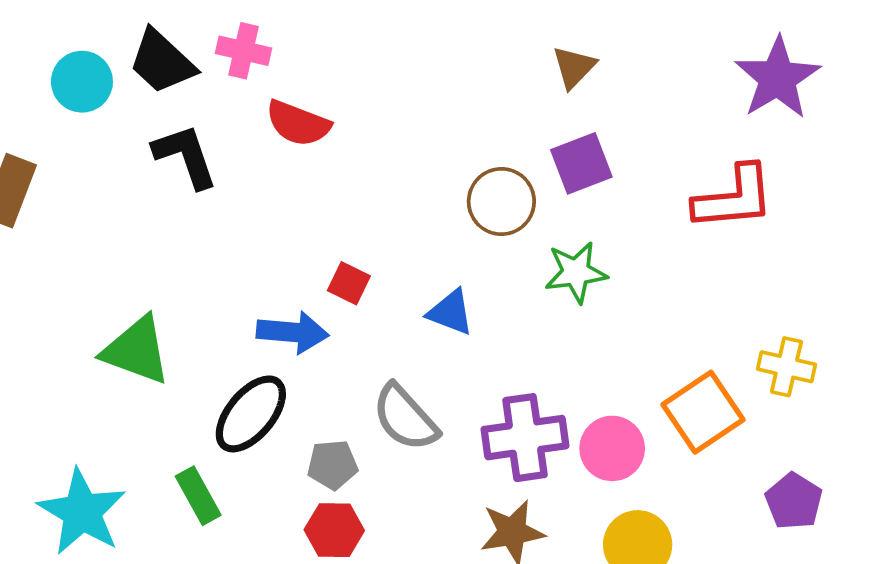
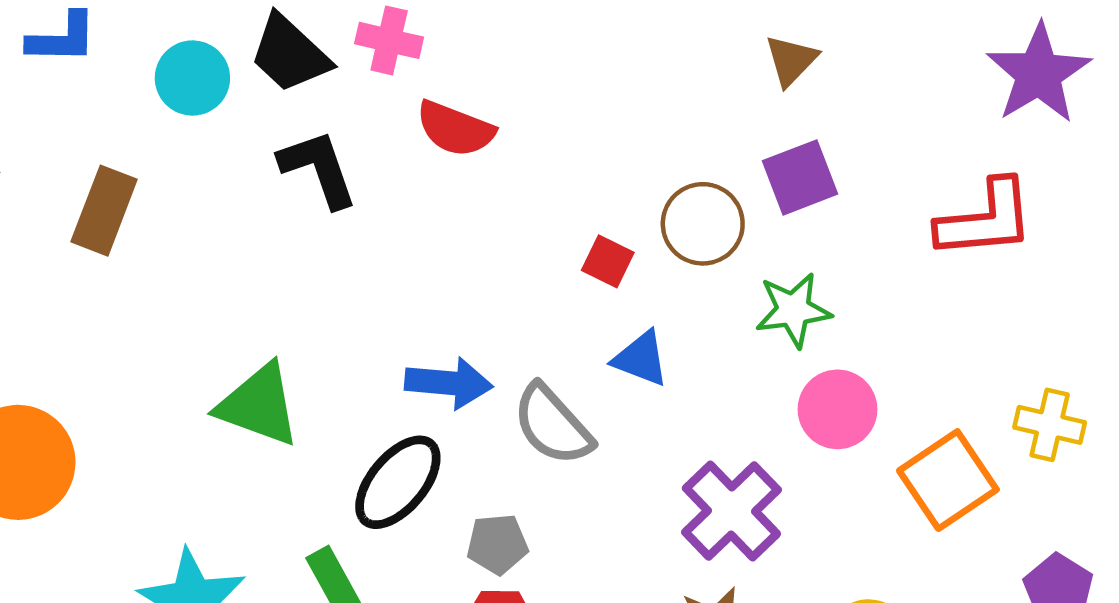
red square: (349, 283) -> (608, 261), moved
gray semicircle: (405, 418) -> (553, 425), moved
purple cross: (525, 438) -> (731, 511), turned -36
pink circle: (612, 448) -> (837, 409), moved

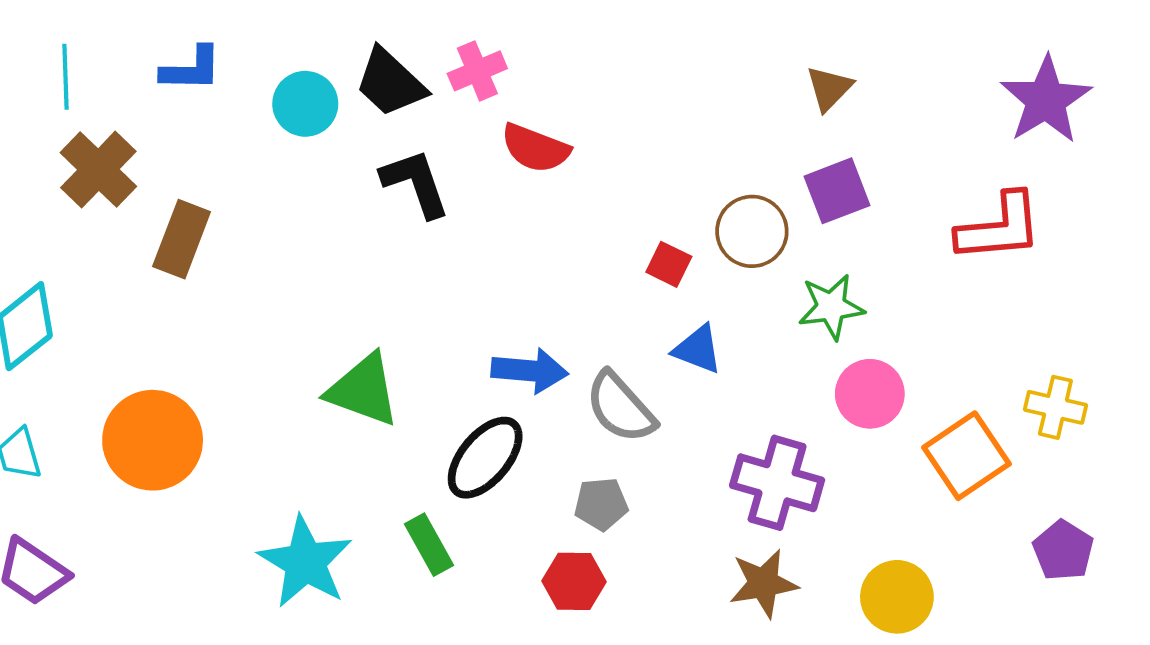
pink cross: (389, 40) -> (477, 71), turned -36
brown rectangle: (104, 211) -> (182, 239), moved
purple cross: (731, 511) -> (777, 483), turned -30
gray pentagon: (497, 544) -> (601, 504), moved

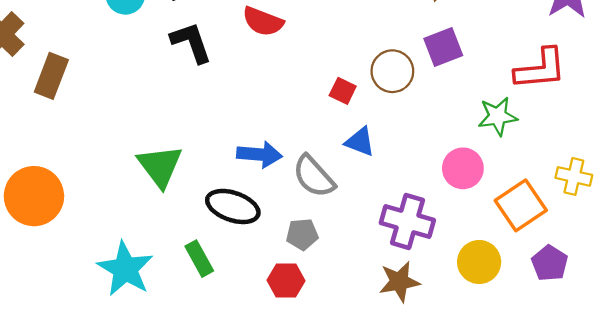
green star: (831, 307) -> (498, 116), moved
green triangle: (363, 390) -> (160, 166), turned 33
black ellipse: (485, 458) -> (233, 206), turned 69
purple pentagon: (1063, 550) -> (550, 263), moved
yellow circle: (897, 597) -> (479, 262), moved

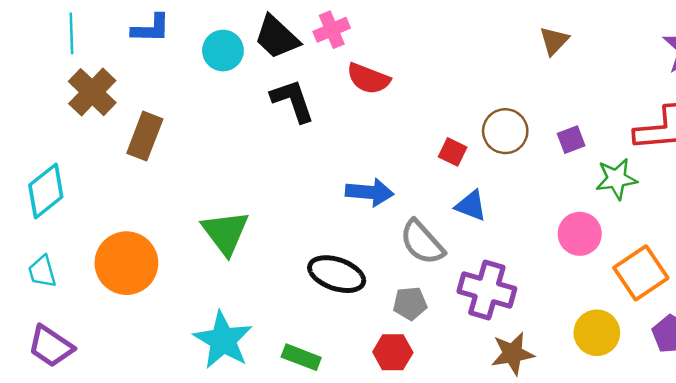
purple square: (443, 47) -> (571, 140), moved, size x0.7
blue arrow: (259, 154) -> (370, 192), moved
green triangle: (160, 166) -> (225, 233), moved
purple cross: (407, 222) -> (487, 290), moved
green rectangle: (199, 259) -> (301, 357), moved, turned -40

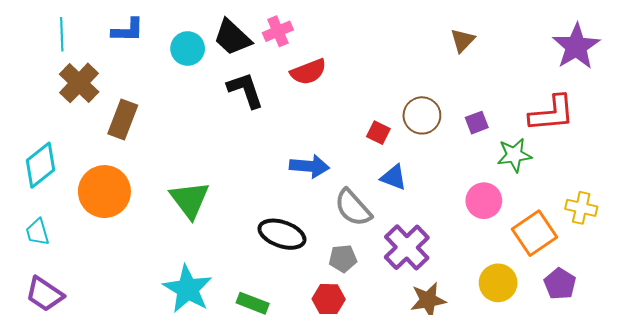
red semicircle: (368, 79) -> (308, 72), turned -42
orange circle: (126, 263) -> (104, 192), moved
purple cross: (487, 290) -> (407, 247), turned 30

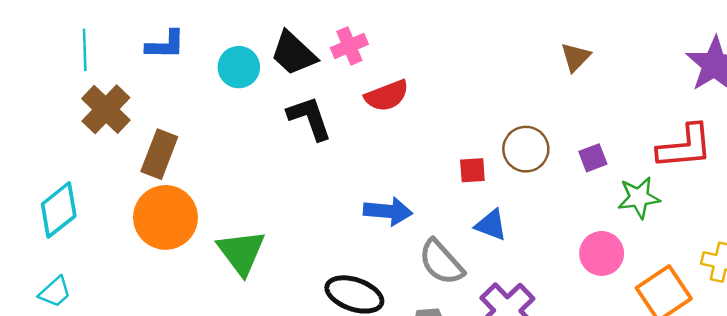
red square: (378, 133) -> (472, 170), turned -30
orange circle: (104, 192) -> (166, 217), moved
cyan trapezoid: (37, 232) -> (55, 292), turned -116

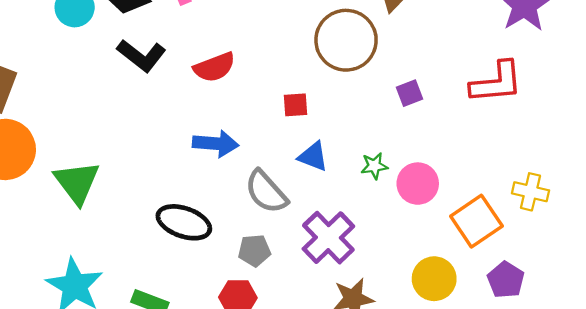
red semicircle: (387, 96) -> (214, 67), moved
black L-shape: (310, 118) -> (142, 55), turned 147
brown circle: (526, 149) -> (346, 40), moved, size x1.4
green star: (639, 198) -> (374, 166), moved, size x0.7

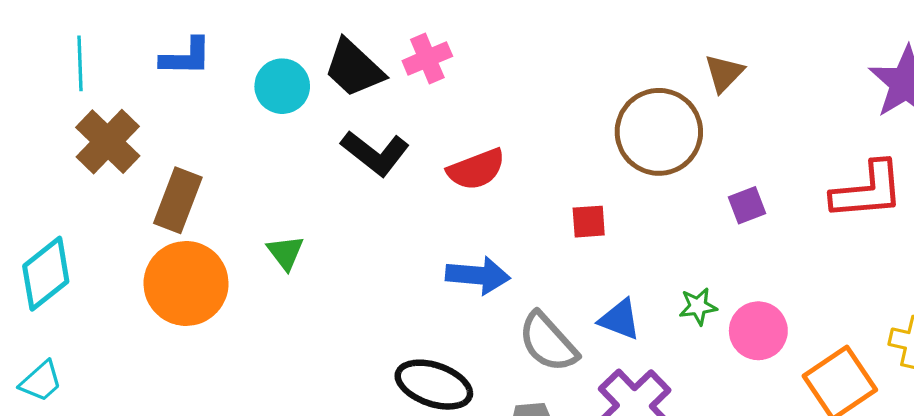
blue triangle: (313, 157) -> (620, 319), moved
green triangle: (77, 182) -> (285, 253), moved, size x0.6

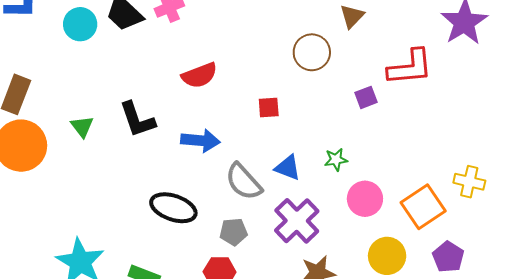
brown circle: (659, 132) -> (312, 52), size x0.7
black L-shape: (375, 153) -> (137, 119), moved, turned 33
red L-shape: (868, 191) -> (410, 67), moved
pink circle: (758, 331) -> (365, 199), moved

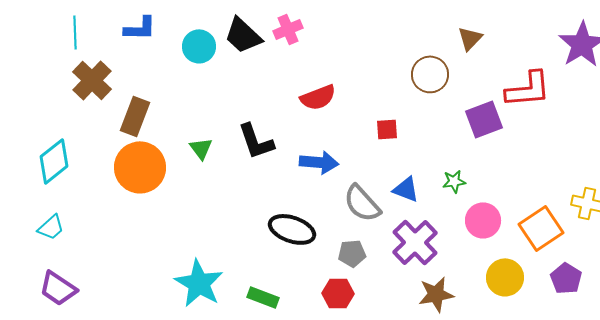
purple square: (366, 97) -> (484, 119), size x1.6

